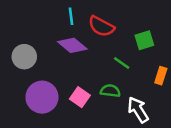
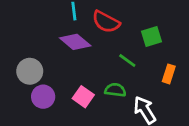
gray circle: (24, 57) -> (30, 71), moved
purple circle: (42, 97) -> (43, 97), size x0.7

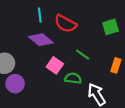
green square: (151, 36) -> (111, 27), moved
pink square: (83, 97) -> (55, 65), moved

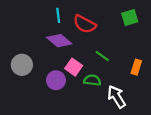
green square: (111, 27) -> (130, 18), moved
purple circle: (15, 84) -> (56, 80), moved

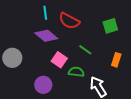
green square: (130, 18) -> (110, 26), moved
purple circle: (56, 80) -> (43, 85), moved

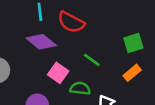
green square: (110, 26) -> (133, 43), moved
orange rectangle: (116, 60) -> (132, 73), turned 32

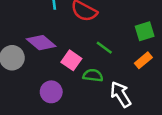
purple diamond: (41, 42) -> (41, 43), moved

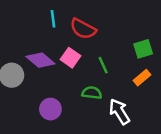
green line: (104, 48) -> (103, 65), turned 30
pink square: (71, 60) -> (70, 58), moved

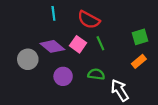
cyan line: (53, 19) -> (53, 13), moved
green line: (103, 65) -> (100, 43), moved
purple circle: (50, 109) -> (63, 76), moved

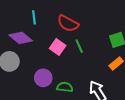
purple diamond: (52, 46) -> (21, 38), moved
green semicircle: (96, 74) -> (65, 87), moved

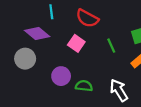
green line: (79, 46) -> (111, 46), moved

